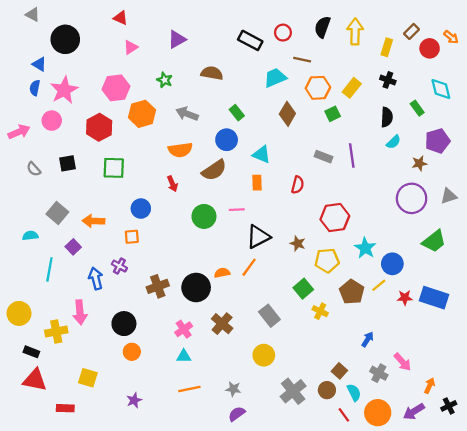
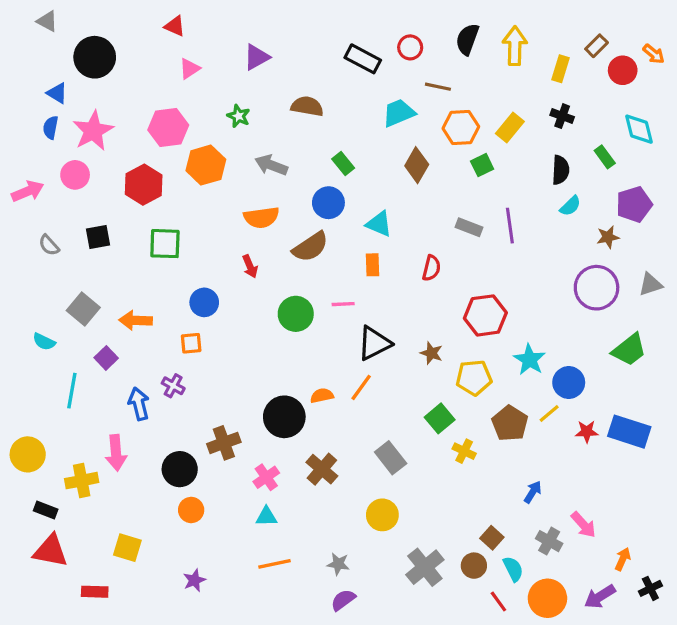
cyan semicircle: (30, 236) -> (44, 342), turned -147
brown cross: (158, 286) -> (224, 443), moved

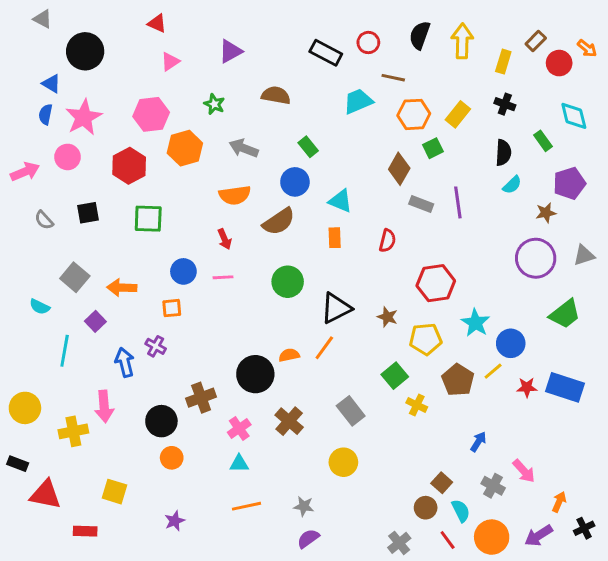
brown diamond: (417, 165) -> (399, 169), moved
pink line: (343, 304) -> (223, 277), moved
green circle: (296, 314) -> (288, 282), moved
black rectangle: (46, 510) -> (18, 464), moved
gray cross: (425, 567) -> (399, 543), moved, size x0.7

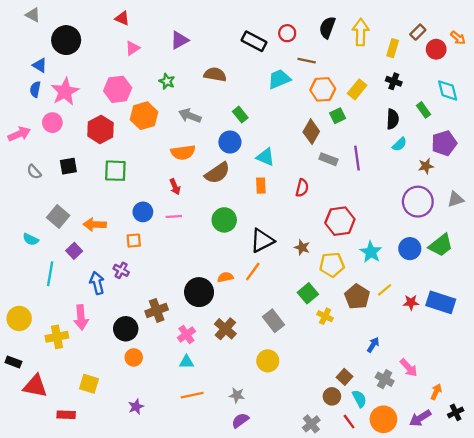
blue circle: (511, 343) -> (410, 249), moved

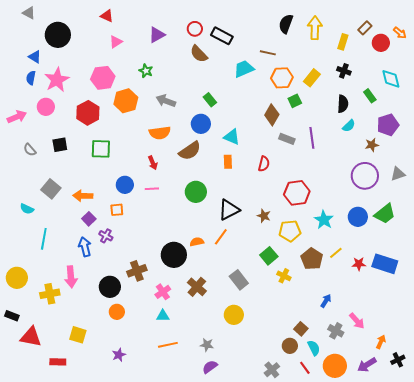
red circle: (287, 33) -> (195, 29), moved
brown semicircle: (215, 74) -> (199, 54), moved, turned -144
purple square: (74, 251) -> (89, 219), moved

